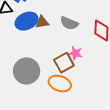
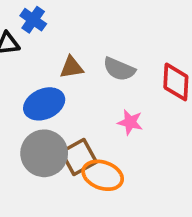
blue ellipse: (27, 21) -> (44, 104), moved
brown square: (64, 63) -> (79, 157), moved

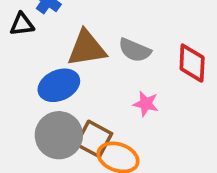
brown triangle: (72, 67) -> (87, 48), size x1.6
brown square: (79, 157) -> (94, 139), turned -33

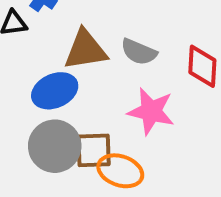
pink star: (146, 104) -> (151, 111), size x1.6
brown square: (94, 139) -> (94, 150), turned -30

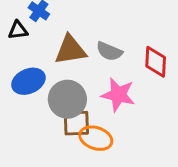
blue ellipse: (55, 91) -> (28, 81), moved
gray circle: (55, 146) -> (67, 99), moved

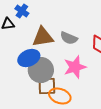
blue ellipse: (28, 81) -> (29, 58), moved
pink star: (118, 95) -> (75, 67), turned -30

